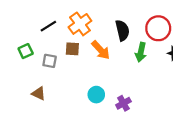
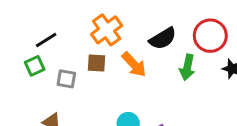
black line: (48, 26) -> (46, 40), moved
black semicircle: (122, 30) -> (163, 39), turned 72

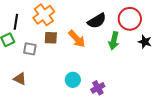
orange cross: (107, 30) -> (44, 15), moved
black line: (46, 40) -> (16, 22), turned -49

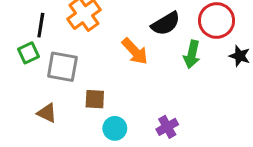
brown square: (51, 38) -> (95, 99), moved
gray square: (30, 49) -> (62, 67), size x1.5
cyan circle: (73, 80) -> (115, 128), moved

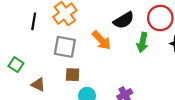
green square: (28, 53) -> (16, 65), moved, turned -32
gray square: (62, 67) -> (65, 47), moved

